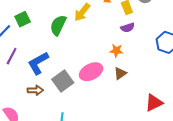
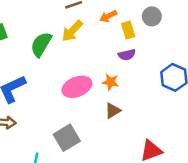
pink ellipse: (91, 72) -> (77, 87), moved
gray square: (63, 81) -> (67, 138), moved

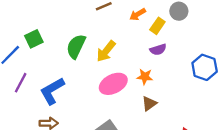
yellow rectangle: (128, 30) -> (157, 26), turned 56
yellow arrow: (72, 31) -> (106, 51), moved

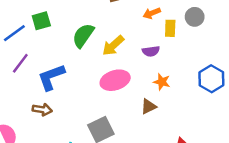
yellow rectangle: (157, 26) -> (170, 28), turned -42
purple semicircle: (158, 50) -> (151, 51), moved
orange star: (145, 77) -> (162, 82), moved

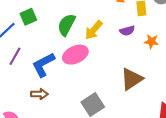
pink ellipse: (115, 80) -> (75, 55), moved
orange star: (162, 82) -> (151, 41), moved
brown triangle: (149, 107) -> (132, 79), size x1.6

